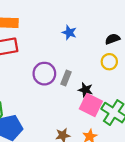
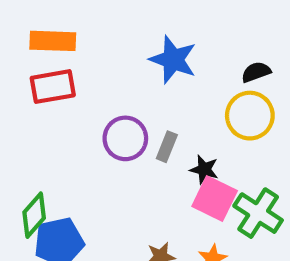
blue star: (69, 32) -> (173, 60), size x1.6
yellow circle: (109, 62) -> (250, 116), size x1.5

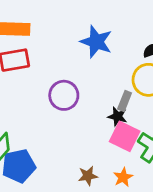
gray rectangle: (167, 147) -> (125, 101), moved

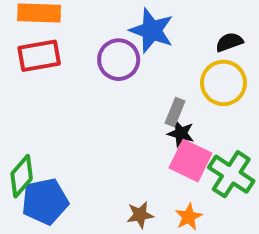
purple circle: (64, 95) -> (119, 60), moved
gray rectangle: (125, 101) -> (175, 112), moved

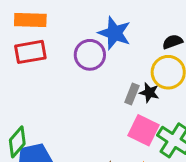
black star: (181, 133) -> (149, 93), moved

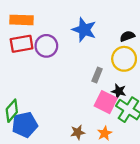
purple circle: (90, 55) -> (46, 46), moved
black star: (149, 93) -> (119, 91), moved

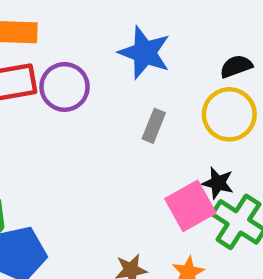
gray rectangle: (97, 75) -> (154, 126), moved
pink square: (106, 102) -> (190, 206), turned 35

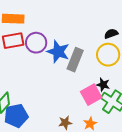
blue star: (145, 53) -> (58, 52), moved
gray rectangle: (154, 126) -> (75, 60), size x1.6

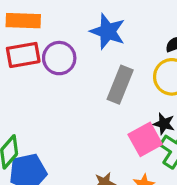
blue star: (58, 52) -> (108, 31), moved

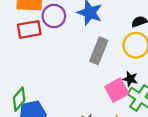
purple circle: (59, 58) -> (54, 16), moved

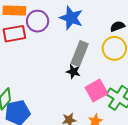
black star: (130, 79) -> (73, 72), moved

